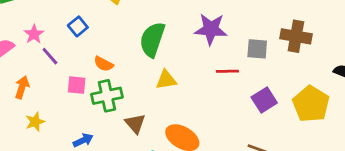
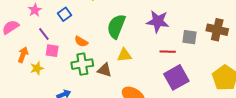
pink star: (34, 34) -> (35, 10), moved
pink square: (77, 85) -> (52, 51), moved
purple square: (264, 100) -> (176, 77), moved, size x1.4
yellow star: (35, 122) -> (37, 68), moved
brown triangle: (135, 123) -> (105, 70), moved, turned -35

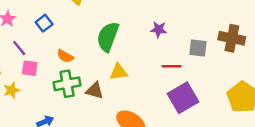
purple star: (158, 21) -> (159, 30), size x0.6

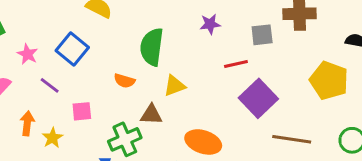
blue square: (44, 23) -> (72, 49), size x1.5
orange semicircle: (65, 56) -> (124, 81), moved
pink square: (30, 68) -> (82, 111), moved
green cross: (67, 84) -> (125, 139), moved

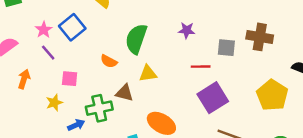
pink star: (27, 54) -> (44, 30), moved
yellow star: (52, 138) -> (54, 103), moved

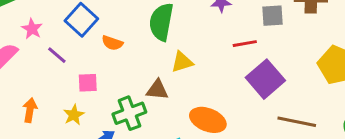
pink star: (44, 30) -> (32, 29), moved
orange semicircle: (109, 61) -> (112, 43), moved
orange arrow: (24, 79) -> (30, 110), moved

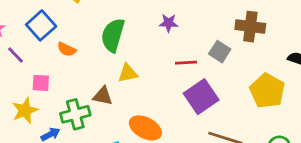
gray square: (273, 16) -> (220, 52), moved, turned 30
yellow star: (74, 115) -> (25, 110), size x1.4

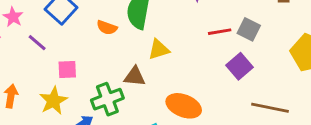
orange semicircle: (67, 49) -> (107, 28), moved
gray square: (220, 52) -> (249, 29), moved
purple square: (201, 97) -> (240, 66), size x0.7

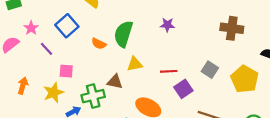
gray square: (249, 29) -> (210, 70), moved
red line: (220, 32) -> (169, 71), moved
purple square: (240, 66) -> (183, 89), moved

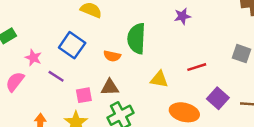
yellow triangle: (135, 64) -> (159, 79), moved, turned 35
brown triangle: (115, 82) -> (110, 87), moved
purple square: (183, 89) -> (218, 98), moved

